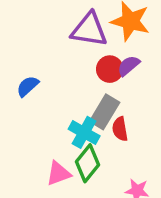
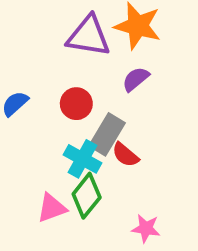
red circle: (110, 69) -> (76, 104), moved
red semicircle: (120, 129) -> (125, 155), turned -40

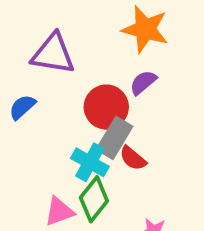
purple triangle: (89, 36) -> (53, 54), moved
red circle: (76, 104) -> (106, 107), moved, size x1.4

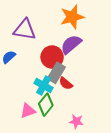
orange star: (145, 29) -> (72, 17), turned -30
purple semicircle: (143, 82) -> (71, 44), size x1.5

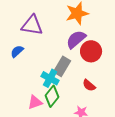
red circle: (52, 57) -> (91, 51), moved
red semicircle: (66, 83) -> (89, 85), moved

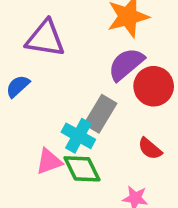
green diamond: (52, 96) -> (82, 169), turned -65
pink triangle: (35, 102) -> (49, 162), moved

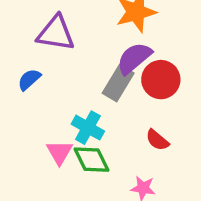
gray rectangle: (100, 114) -> (118, 83), moved
pink triangle: (49, 162) -> (59, 152), turned -40

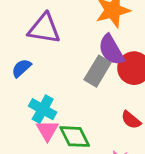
purple semicircle: (134, 58) -> (111, 50), turned -80
cyan cross: (88, 128) -> (43, 109), moved

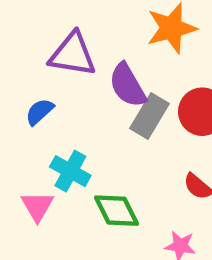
purple semicircle: (111, 50) -> (128, 85), moved
pink triangle: (47, 131) -> (37, 206), moved

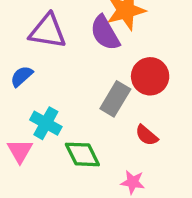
purple semicircle: (128, 85) -> (105, 33), moved
gray rectangle: (150, 116) -> (115, 99), moved

